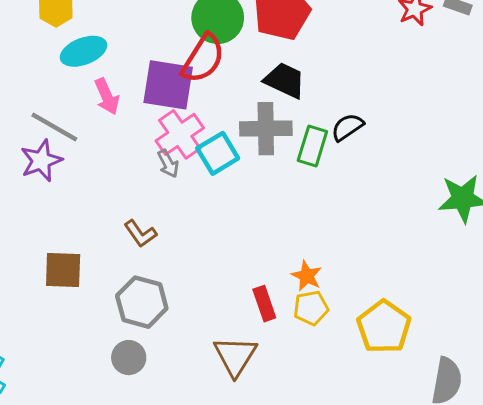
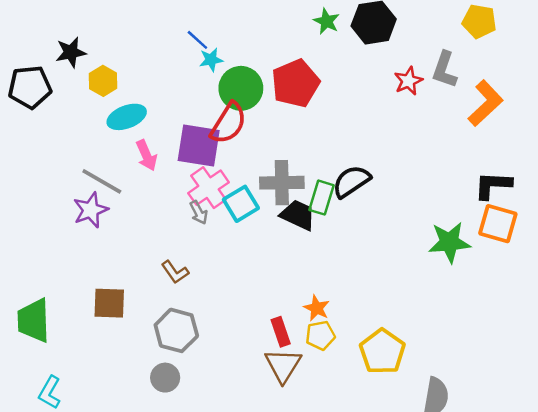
black trapezoid: (285, 80) -> (298, 215), moved
black semicircle: (347, 127) -> (351, 181), size x1.4
brown triangle: (235, 356) -> (283, 365), moved

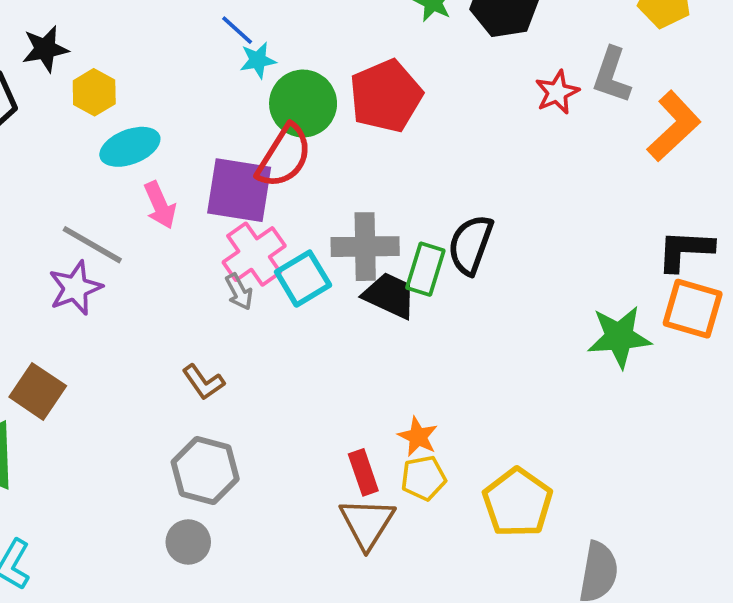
black semicircle: (351, 181) -> (471, 245), turned -36
brown square: (109, 303) -> (38, 391), moved, turned 32

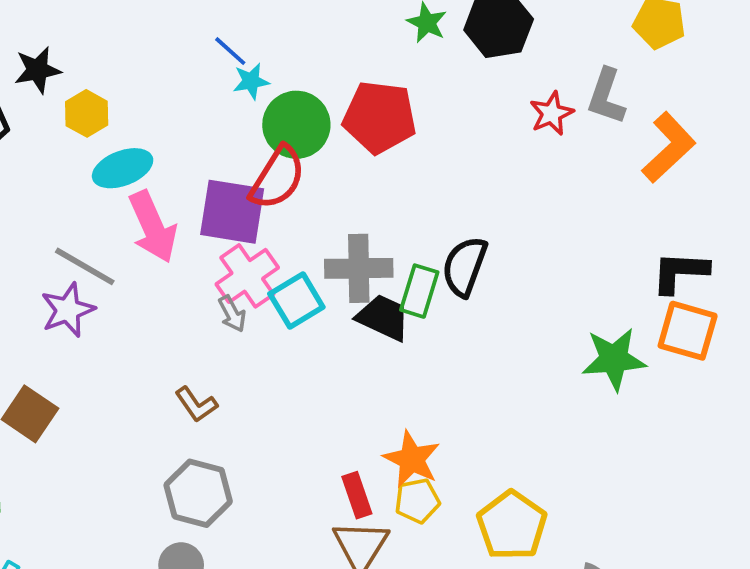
red pentagon: (386, 96) -> (380, 117), turned 30
pink arrow: (160, 205) -> (153, 227), size x1.5
orange star: (418, 437) -> (412, 459), size x1.4

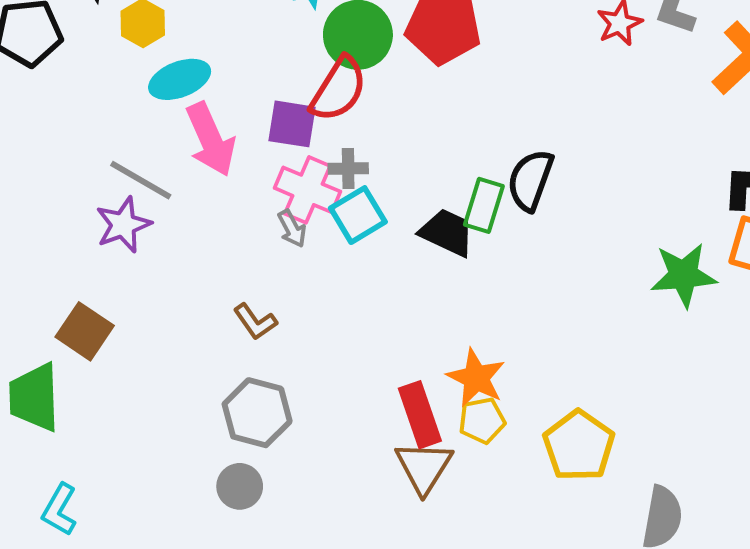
purple square: (232, 212) -> (292, 124), size x0.7
gray cross: (359, 268) -> (348, 169), moved, size x0.6
pink cross: (247, 276) -> (307, 190), turned -32
red rectangle: (357, 495) -> (420, 415), size x1.4

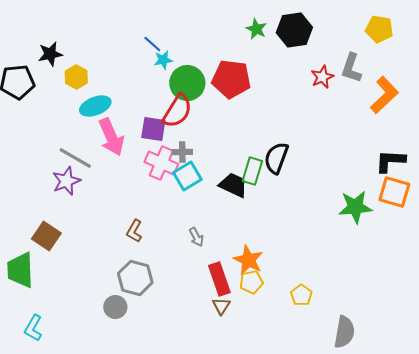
gray arrow: (292, 229) -> (196, 237), moved
brown L-shape: (255, 322) -> (134, 231), turned 65
yellow pentagon: (579, 446) -> (301, 295), size x0.6
brown triangle: (424, 467) -> (221, 306), size x0.6
gray circle: (240, 486) -> (115, 307), moved

